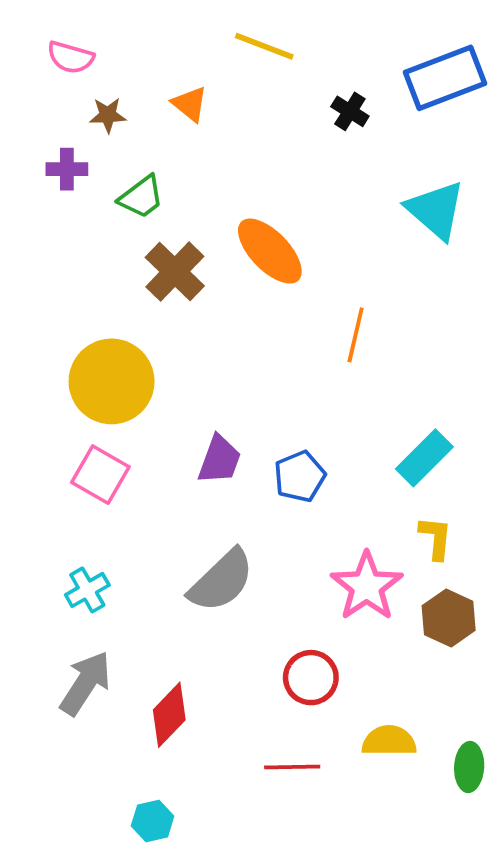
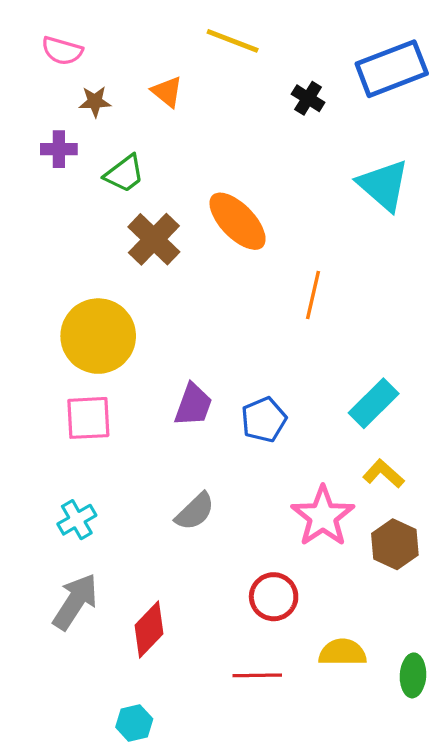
pink square: (100, 475) -> (88, 418), turned -33
yellow L-shape: (436, 538) -> (383, 474), turned -54
gray semicircle: (221, 581) -> (195, 511), size x0.7

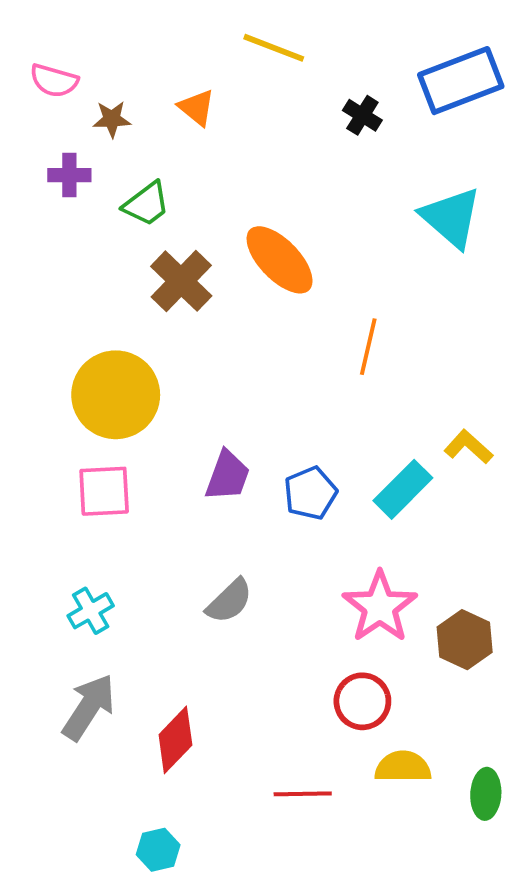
pink semicircle: (62, 51) -> (54, 81), moved
cyan rectangle: (374, 403) -> (403, 489), moved
yellow L-shape: (383, 474) -> (468, 447), moved
red circle: (274, 597) -> (362, 701), moved

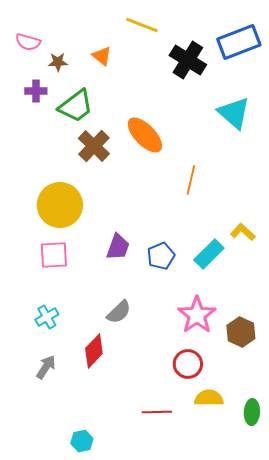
black cross: (362, 115) -> (188, 60), size x1.8
green trapezoid: (147, 204) -> (76, 106), size x1.4
gray arrow: (89, 707) -> (46, 367), size x0.7
red diamond: (175, 740) -> (94, 351), moved

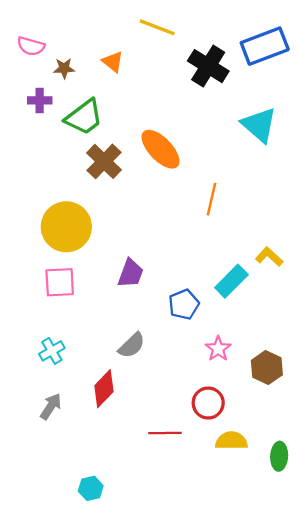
blue pentagon: (161, 256) -> (184, 304), moved
pink star: (197, 315) -> (218, 349), size x0.6
red line: (157, 412) -> (165, 433), moved

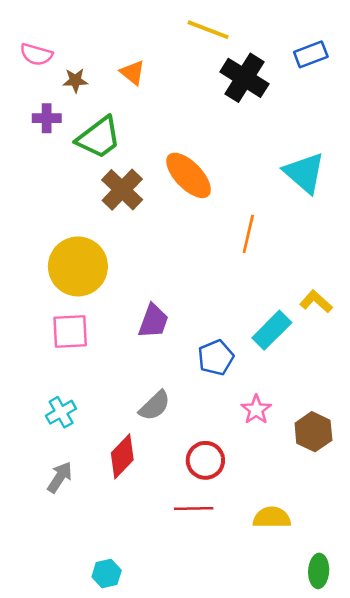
yellow line: (157, 27) -> (208, 30), moved
blue rectangle: (265, 46) -> (311, 54), size x0.6
cyan triangle: (259, 125) -> (304, 173), moved
red circle: (208, 403) -> (205, 460), moved
green ellipse: (279, 456) -> (319, 571), moved

